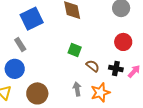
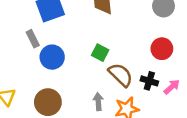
brown semicircle: (93, 66) -> (121, 75), size x1.5
blue circle: (15, 69) -> (52, 57), moved

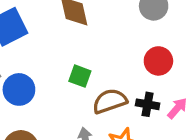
brown semicircle: (121, 75) -> (110, 101), turned -56

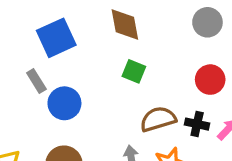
green square: (80, 76) -> (134, 71), moved

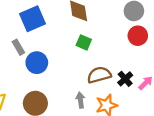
red circle: (210, 80) -> (138, 36), moved
black cross: (197, 124) -> (125, 79), turned 35

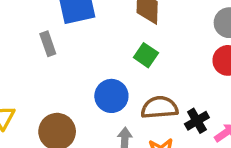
blue circle: (37, 63) -> (111, 96), moved

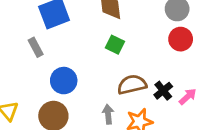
blue circle: (111, 96) -> (64, 81), moved

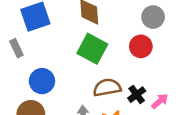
red circle: (181, 39) -> (141, 46), moved
green square: (115, 45) -> (92, 49), size x1.6

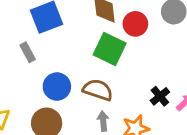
red circle: (141, 46) -> (135, 24), moved
brown semicircle: (107, 88) -> (98, 90), moved, turned 32

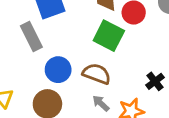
gray rectangle: (28, 52) -> (31, 37), size x1.5
gray arrow: (103, 121) -> (101, 103), turned -42

